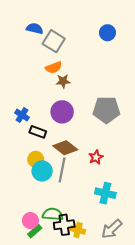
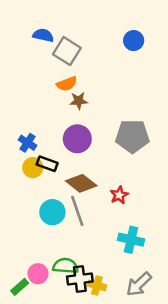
yellow circle: (36, 159) -> (33, 168), moved
gray line: (62, 170) -> (77, 211), turned -30
green rectangle: (35, 231) -> (20, 287), moved

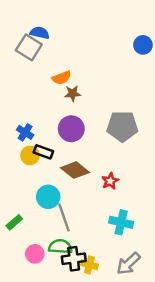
blue circle: (134, 41) -> (143, 45), moved
gray square: (67, 51) -> (29, 47), moved
gray line: (77, 211) -> (64, 217), moved
green rectangle: (20, 287) -> (14, 222), moved

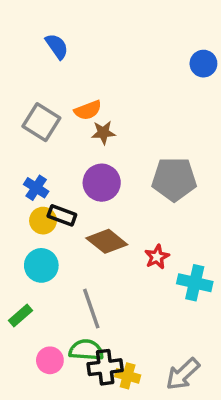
blue semicircle: (40, 33) -> (57, 46), turned 42
gray square: (29, 47) -> (41, 122), moved
cyan circle: (48, 197) -> (41, 265), moved
cyan cross: (121, 222) -> (195, 283), moved

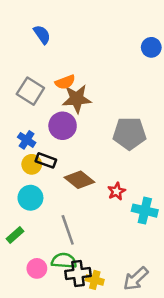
brown star: (103, 133) -> (77, 99), size x1.6
purple circle: (102, 183) -> (63, 126), moved

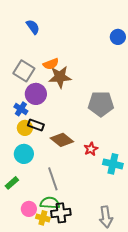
purple circle: (63, 126) -> (36, 94), moved
gray arrow: (136, 279) -> (106, 217), turned -55
yellow cross: (95, 280) -> (43, 218), moved

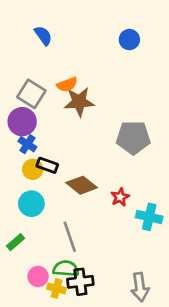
blue circle: (118, 37) -> (129, 40), moved
purple circle: (36, 94) -> (22, 122), moved

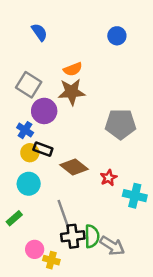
orange semicircle: (67, 85) -> (73, 69), moved
purple circle: (22, 122) -> (44, 111), moved
green semicircle: (66, 269) -> (92, 236), moved, turned 85
black cross: (80, 282) -> (73, 236), moved
gray arrow: (140, 287) -> (112, 246), moved, turned -50

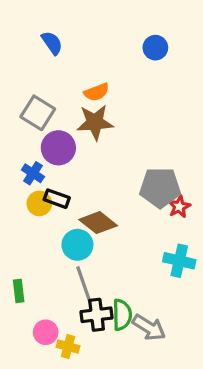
gray pentagon: (121, 124) -> (160, 188), moved
red star: (109, 178) -> (179, 207), moved
cyan circle: (29, 184) -> (77, 245), moved
green rectangle: (14, 218) -> (19, 291), turned -56

